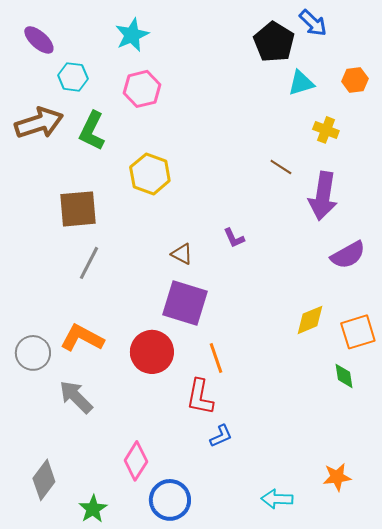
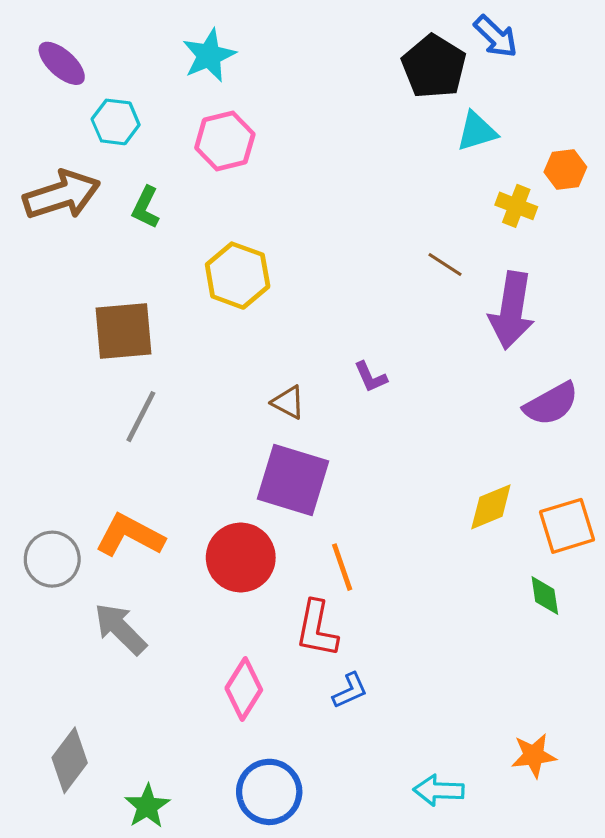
orange hexagon: (355, 80) -> (565, 169), moved
green L-shape: (92, 131) -> (146, 207), size x0.7
pink diamond: (136, 461) -> (244, 689), moved

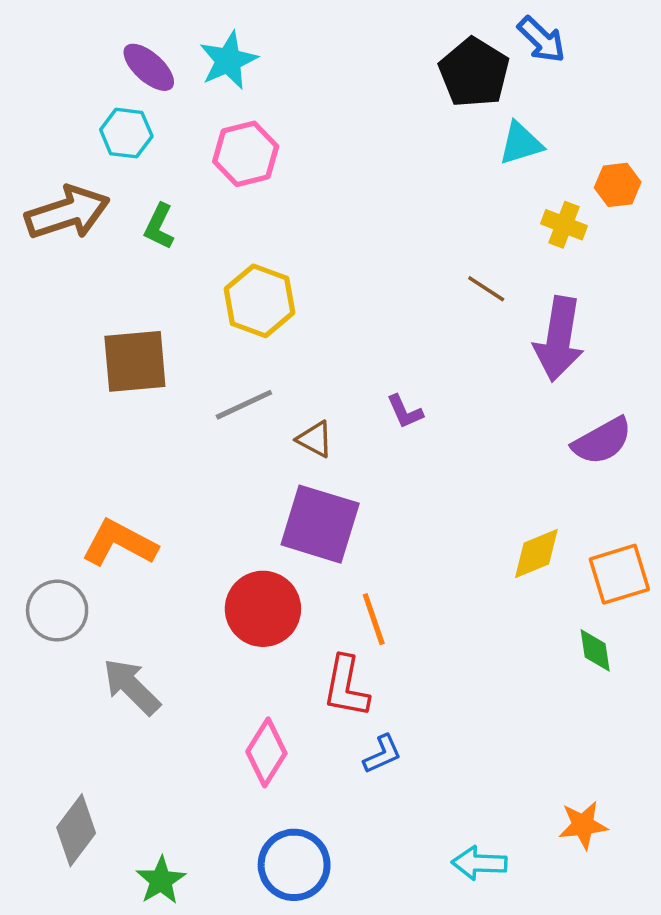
purple ellipse: (62, 63) -> (149, 67), moved
gray line: (141, 417) -> (244, 405), moved, turned 38
orange L-shape: (130, 535) -> (119, 543), moved

